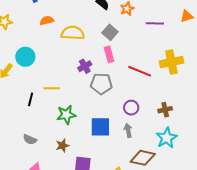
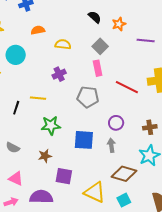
yellow semicircle: (73, 33) -> (63, 44), size x0.7
cyan circle: (25, 57) -> (16, 55), moved
purple cross: (85, 66) -> (59, 74), moved

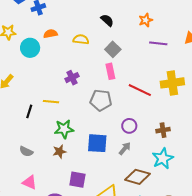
orange star: (119, 24) -> (146, 20), moved
yellow semicircle: (63, 44) -> (81, 39), moved
cyan circle: (16, 55) -> (30, 48), moved
gray arrow: (111, 145) -> (125, 148), turned 48
brown star: (45, 156) -> (60, 152), moved

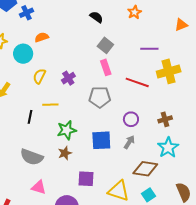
yellow semicircle: (81, 39) -> (39, 76), moved, turned -63
purple line: (158, 43) -> (149, 49), moved
gray semicircle: (26, 151) -> (32, 157), size x1.6

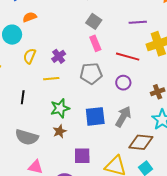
yellow line: (50, 105) -> (51, 79), moved
purple circle: (131, 119) -> (123, 83), moved
gray arrow: (129, 142) -> (123, 117), size x1.5

